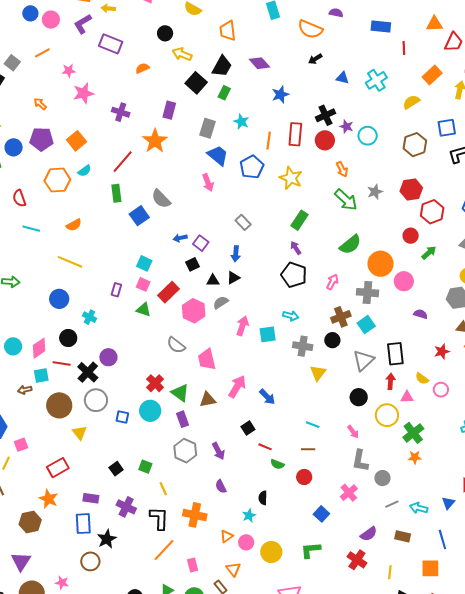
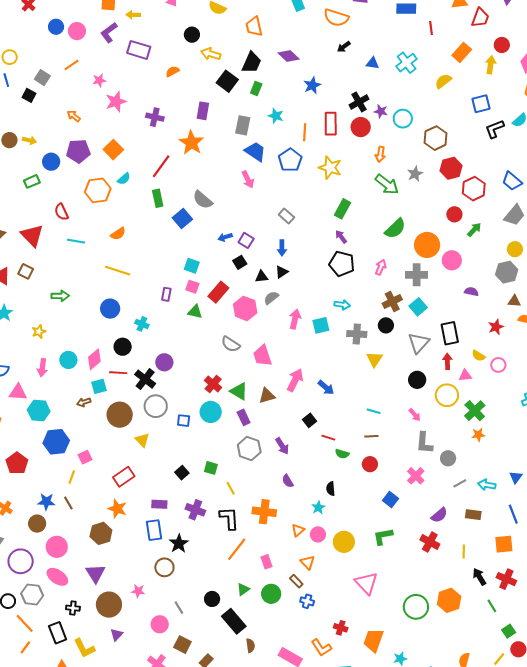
brown hexagon: (415, 145) -> (436, 138), moved
orange arrow: (342, 169) -> (380, 154), turned 42

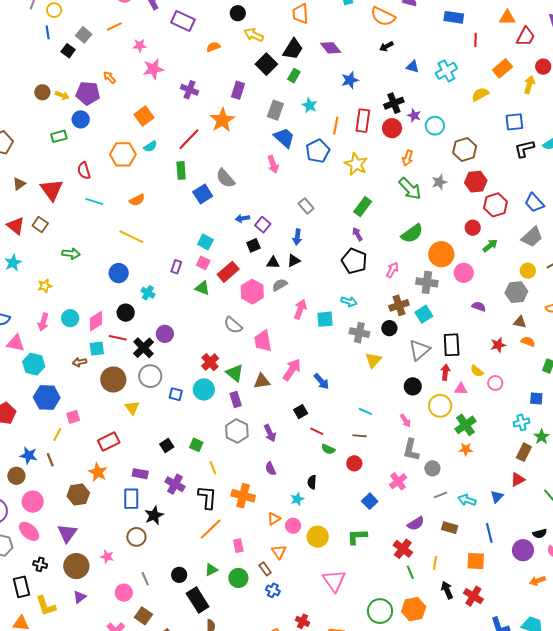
purple pentagon: (78, 151) -> (88, 93), moved
green line: (492, 606) -> (410, 572), moved

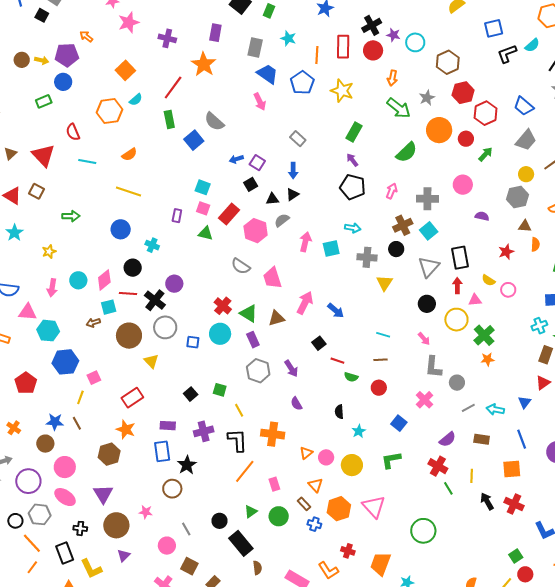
orange circle: (441, 254) -> (439, 130), moved
orange semicircle: (528, 341) -> (535, 244), turned 80
purple cross: (175, 484) -> (204, 431), turned -36
cyan star: (297, 499) -> (359, 431), moved
orange hexagon: (414, 609) -> (339, 509), moved

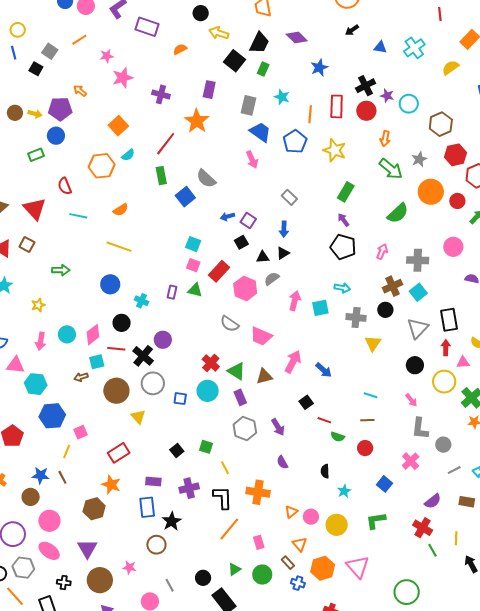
purple rectangle: (177, 216) -> (172, 292), moved
pink trapezoid: (272, 278) -> (261, 336), turned -50

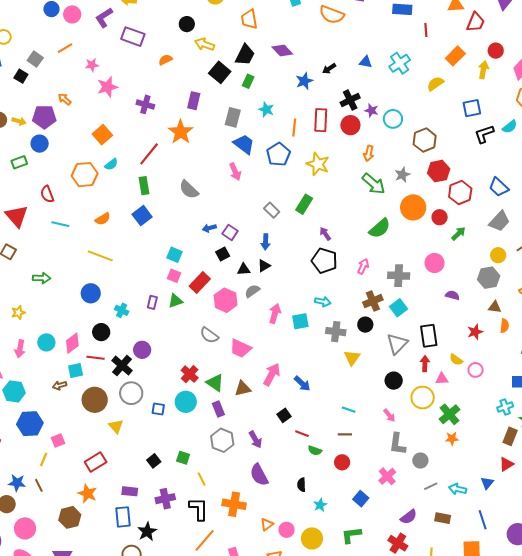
black arrow: (352, 30) -> (329, 69), moved
green rectangle: (346, 192) -> (304, 204), moved
blue square: (185, 197) -> (142, 216), moved
green triangle: (195, 290) -> (175, 301), turned -35
purple semicircle: (282, 462) -> (259, 475), size x1.6

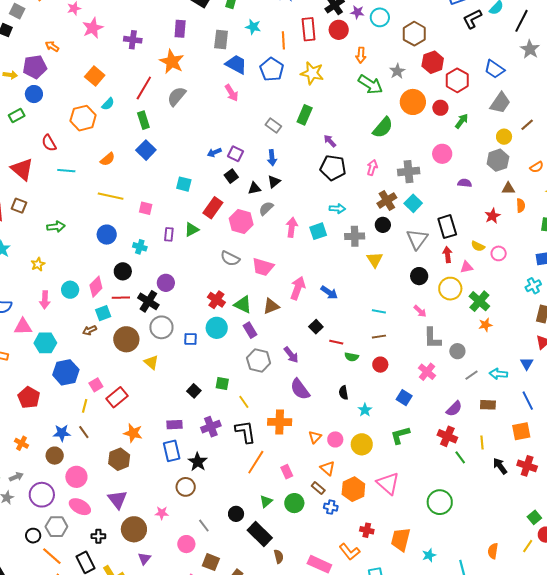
gray semicircle: (189, 190) -> (177, 96), moved, turned 95
pink square: (174, 276) -> (146, 208), moved
red rectangle: (96, 462) -> (117, 397), moved

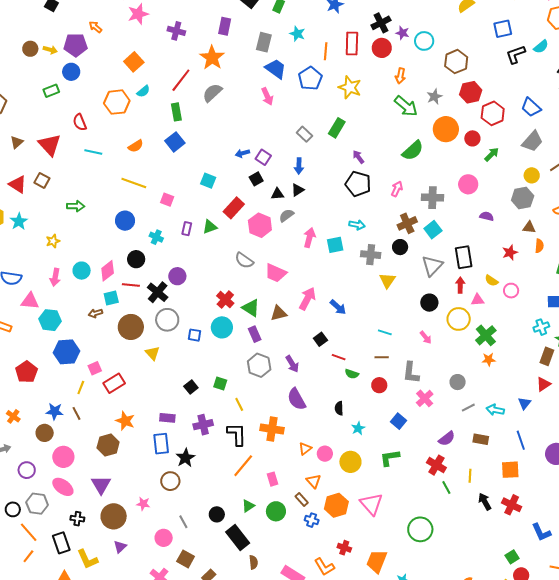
gray L-shape: (432, 338) -> (411, 373), moved
purple circle: (42, 495) -> (27, 470), size x0.7

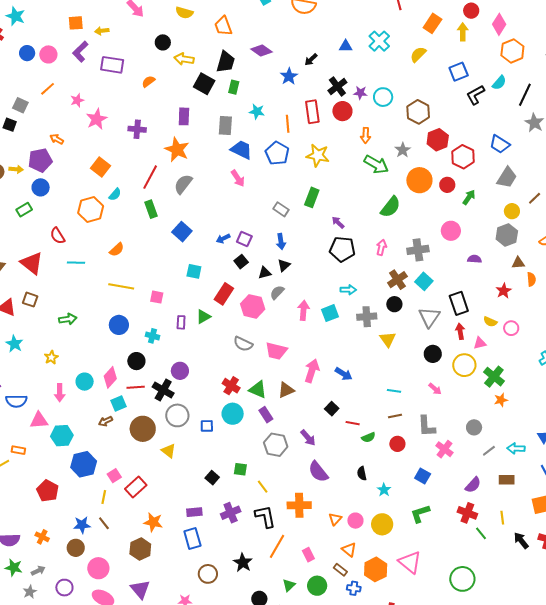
blue square: (175, 142) -> (182, 232), moved
green semicircle: (352, 374) -> (368, 437), turned -32
black star: (185, 458) -> (243, 563), moved

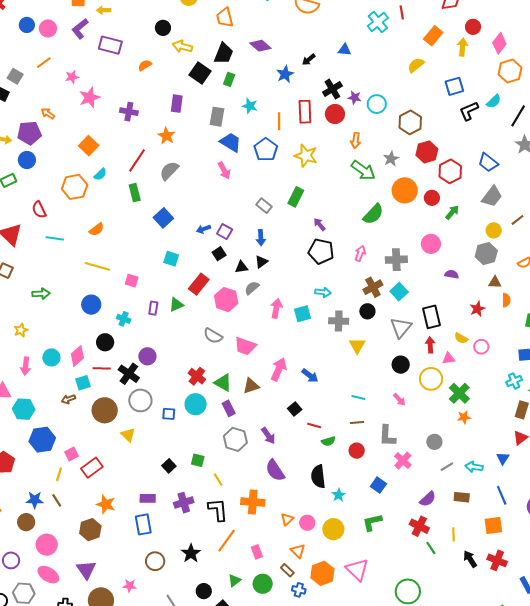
cyan cross: (379, 41) -> (378, 22), moved
orange star: (177, 150) -> (166, 136), size x0.7
black semicircle: (362, 473) -> (318, 476), size x1.6

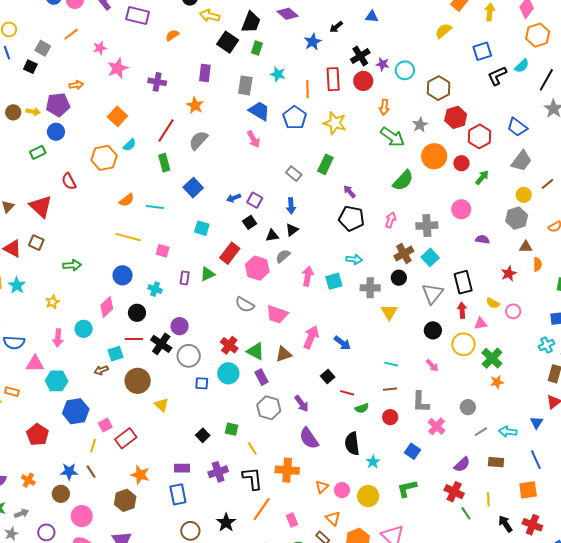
orange arrow: (48, 114) -> (76, 85), turned 136
cyan line: (55, 238) -> (155, 207), moved
pink diamond: (77, 356) -> (107, 307), moved
gray circle: (140, 400) -> (189, 356), moved

